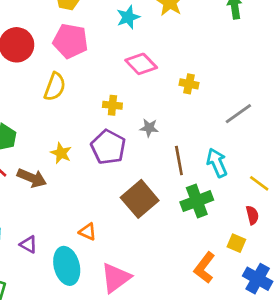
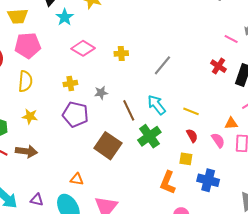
yellow star: (61, 153) -> (30, 116), moved

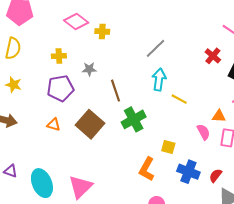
yellow cross: (121, 53) -> (102, 31), moved
cyan arrow: (156, 105) -> (159, 80), moved, turned 40
purple pentagon: (75, 114) -> (60, 88), turned -30
red semicircle: (192, 136) -> (216, 175), moved, turned -120
orange triangle: (77, 179) -> (54, 125), moved

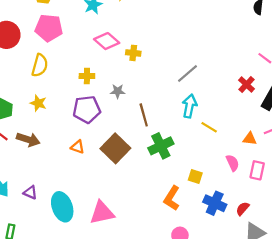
orange triangle: (219, 116) -> (250, 139), moved
pink triangle: (80, 187) -> (102, 213), turned 30

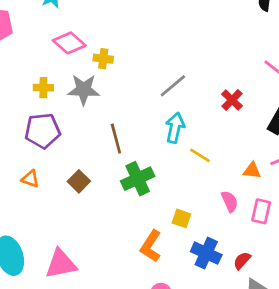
red cross: (247, 85) -> (232, 100), moved
gray star: (118, 91) -> (84, 90), moved, size x1.6
brown square: (115, 148) -> (79, 181), size x0.6

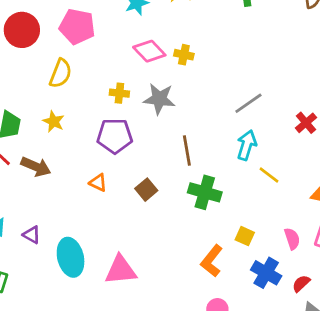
yellow cross: (103, 59) -> (184, 55), moved
green cross: (138, 179) -> (205, 192), turned 36
pink semicircle: (230, 201) -> (292, 239), moved

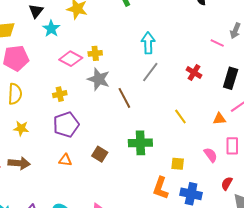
gray star: (159, 99) -> (99, 79), moved, turned 30
cyan arrow: (247, 145) -> (148, 43), moved
brown line: (187, 151) -> (124, 98), moved
yellow line: (269, 175) -> (180, 117), turned 35
blue cross: (266, 273) -> (191, 194), moved

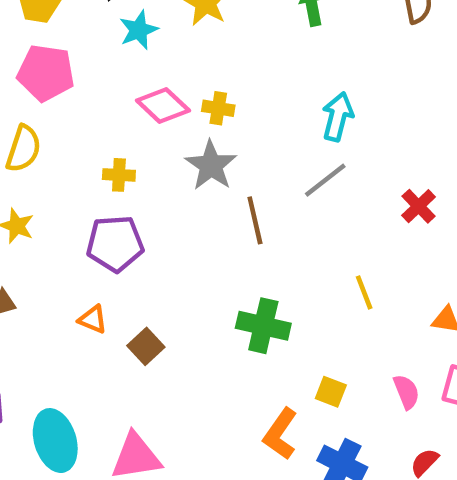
brown square: (100, 154) -> (146, 346), moved

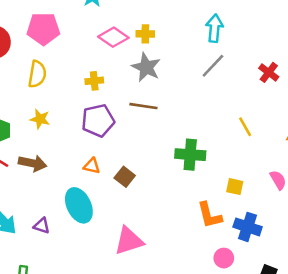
brown line: (255, 220) -> (143, 106), moved, turned -60
orange L-shape: (280, 434) -> (209, 215), turned -40
cyan ellipse: (55, 441) -> (79, 205), moved

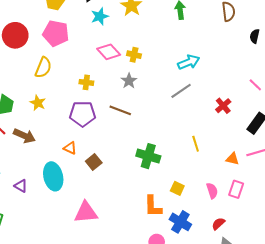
cyan arrow: (214, 28) -> (189, 62), turned 50
gray star: (146, 67) -> (129, 81), size x0.7

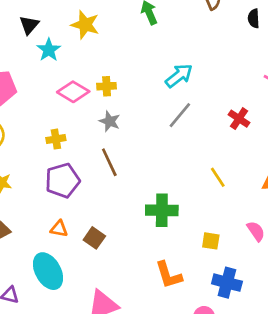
brown line: (120, 110) -> (109, 162), turned 60
orange L-shape: (153, 206) -> (169, 275), moved

